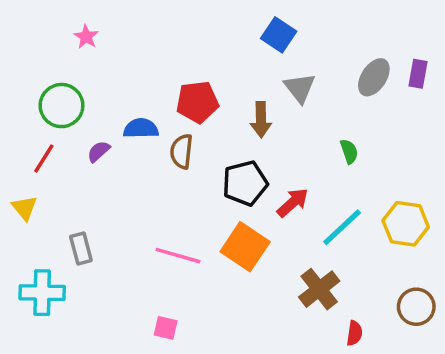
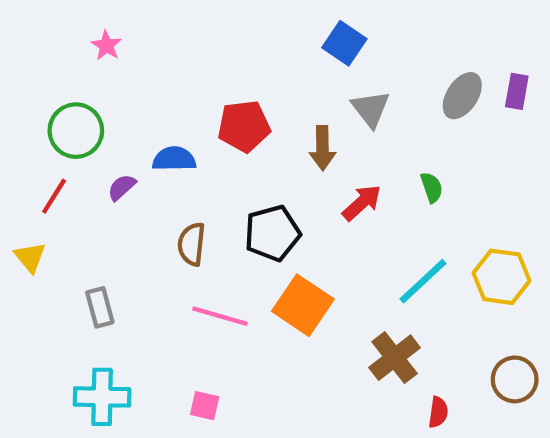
brown semicircle: (182, 151) -> (192, 244), moved
black pentagon: (245, 183) -> (272, 233), moved
red arrow: (293, 203) -> (362, 203), moved
cyan cross: (42, 293) -> (102, 397), moved

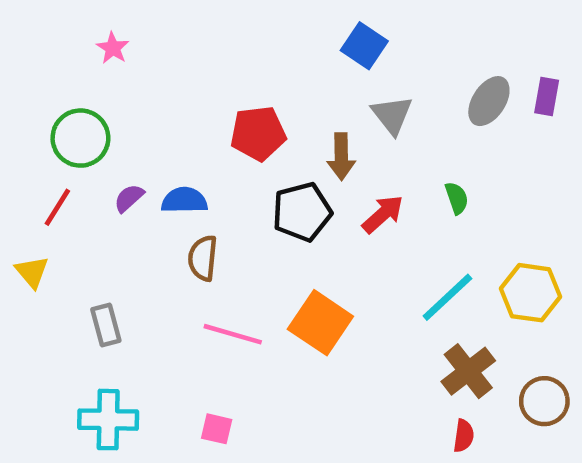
blue semicircle: (174, 159) -> (184, 200), moved
black pentagon: (272, 233) -> (302, 212), moved
brown cross: (395, 358) -> (468, 371), moved

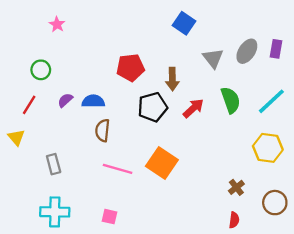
gray triangle: (392, 115) -> (213, 58), moved
green circle: (80, 138) -> (41, 70), size x0.7
green semicircle: (457, 198) -> (231, 100), size x1.6
cyan line: (447, 297) -> (271, 101), moved
brown cross: (468, 371) -> (236, 187), size x0.6

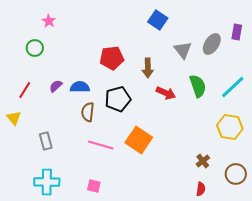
purple rectangle: (276, 49) -> (237, 32), moved
green circle: (41, 70) -> (35, 48), moved
black pentagon: (153, 107) -> (118, 99), moved
red arrow: (193, 108) -> (166, 93), turned 66

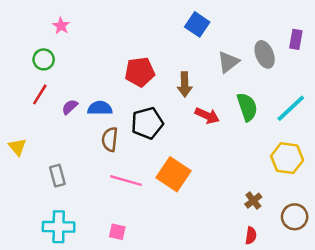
gray ellipse: (212, 44) -> (265, 54), turned -55
gray triangle: (183, 50) -> (228, 62), turned 30
red line: (25, 90) -> (40, 94), moved

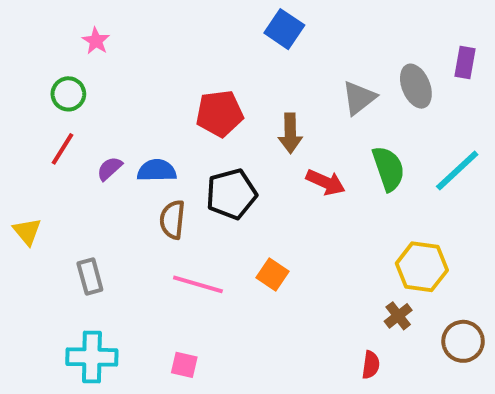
blue square: (197, 24) -> (284, 29), moved
yellow hexagon: (287, 158) -> (422, 267), moved
orange square: (173, 174) -> (273, 275), size x0.6
red semicircle: (251, 236) -> (371, 365), moved

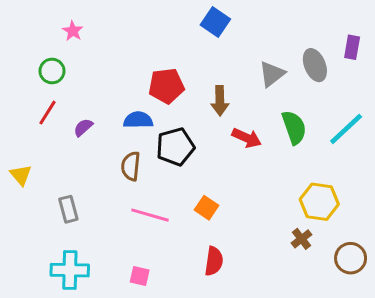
blue semicircle: (157, 170) -> (138, 120), moved
red semicircle: (371, 365) -> (214, 261), moved, size x1.4

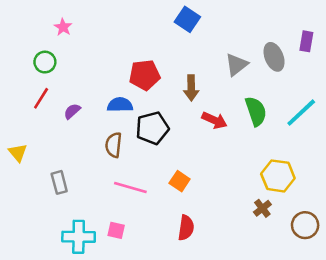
cyan cross: (70, 270) -> (79, 237), moved
pink square: (140, 276) -> (116, 230), moved

